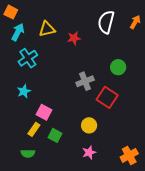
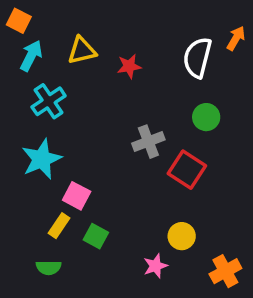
white semicircle: (106, 22) -> (197, 58), moved
cyan star: (24, 91) -> (42, 159), size x1.6
yellow circle: (89, 125) -> (182, 236), moved

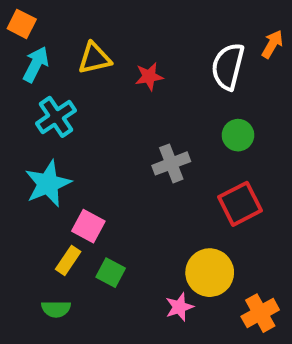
red square: (187, 170) -> (240, 204), moved, turned 30
yellow circle: (182, 236) -> (210, 273), size x1.5

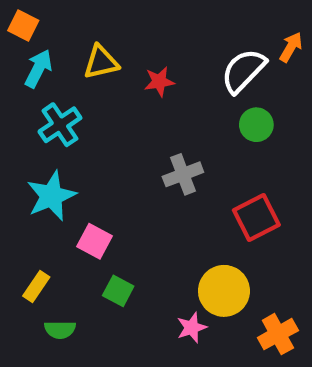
white semicircle: (228, 66) -> (243, 71), turned 30
green circle: (238, 135) -> (256, 125), moved
yellow rectangle: (68, 260) -> (36, 287), moved

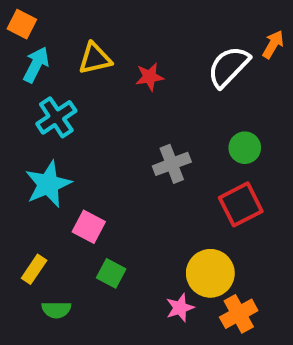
green circle: (256, 125) -> (245, 148), moved
orange cross: (278, 334) -> (239, 314), moved

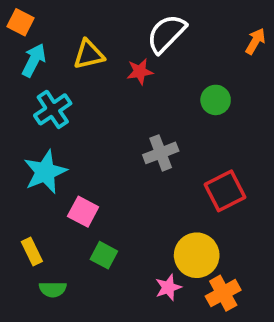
white semicircle: (229, 67) -> (166, 34), moved
green circle: (245, 148) -> (216, 100), moved
yellow rectangle: (34, 269) -> (32, 251), turned -60

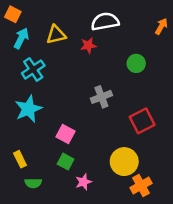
white semicircle: (166, 34) -> (105, 22), turned 36
pink square: (83, 212) -> (66, 134), moved
pink star: (168, 287) -> (84, 182), moved

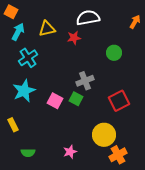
pink square: (66, 134) -> (55, 101), moved
yellow rectangle: (20, 159) -> (13, 125), moved
green square: (66, 162) -> (76, 99), moved

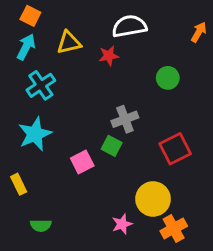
orange square: (11, 12) -> (30, 16), moved
pink square: (55, 101) -> (82, 162), moved, turned 35
pink star: (70, 152) -> (122, 224), moved

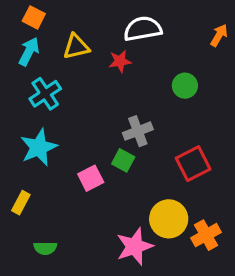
yellow rectangle: (19, 184) -> (21, 203), turned 54
pink star: (122, 224) -> (135, 246), size x1.6
orange cross: (174, 228) -> (206, 235), moved

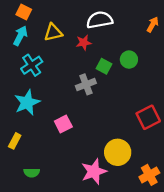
gray cross: (138, 131) -> (86, 84), moved
green square: (123, 160) -> (104, 66), moved
red square: (193, 164) -> (148, 117), moved
orange cross: (206, 235) -> (149, 175), moved

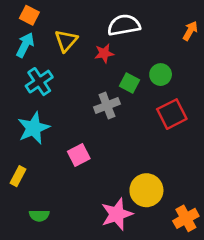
yellow triangle: (53, 32) -> (66, 41), turned -36
red square: (148, 117) -> (172, 114), moved

